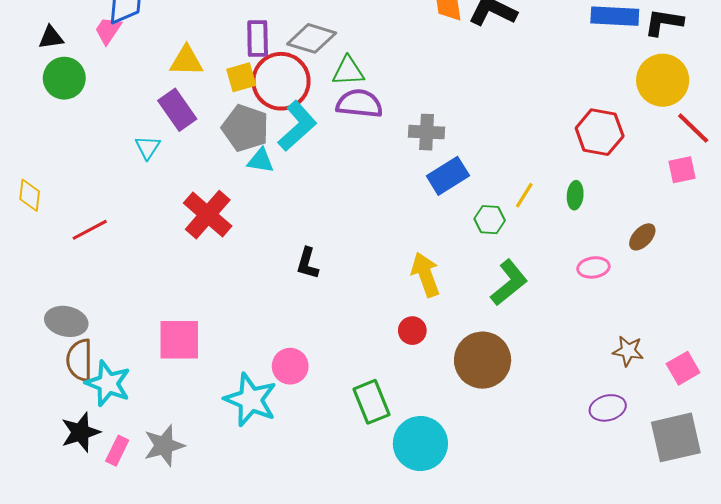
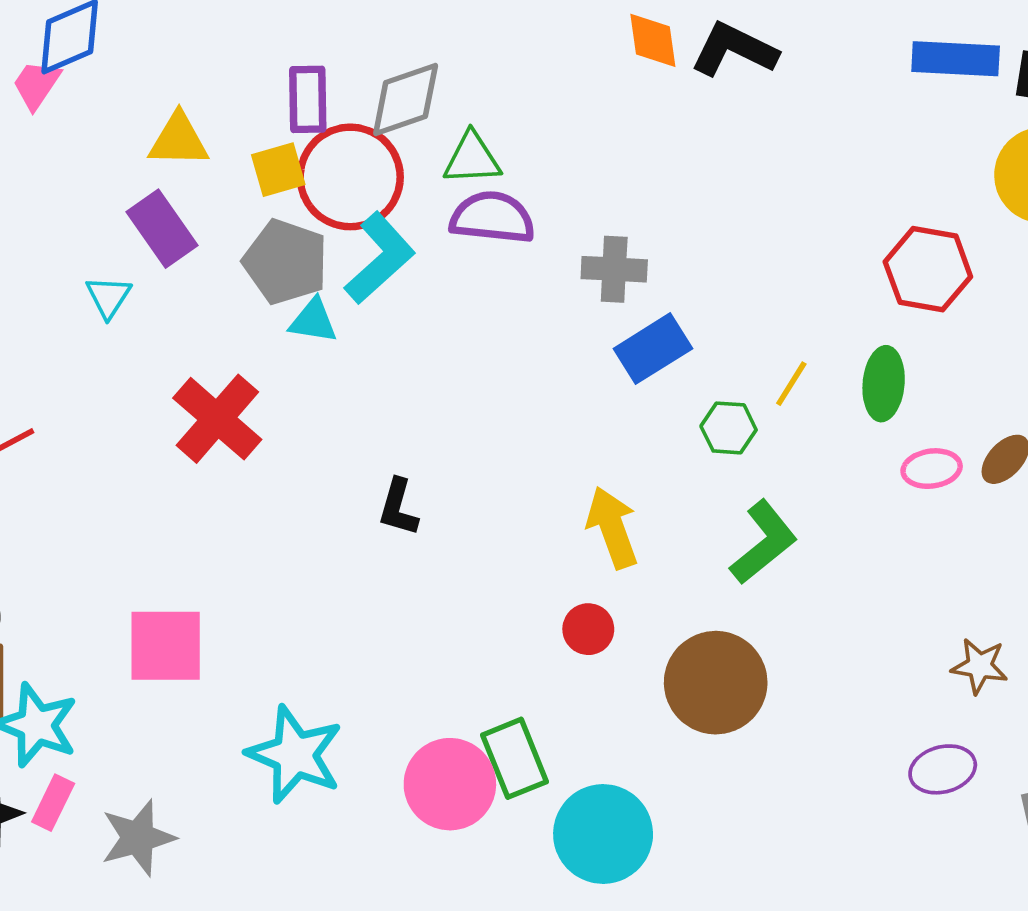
gray diamond: (312, 38) -> (406, 99), turned -36
green ellipse: (575, 195) -> (884, 384), size x1.4
pink ellipse: (593, 267) -> (932, 469), moved
pink circle: (290, 366) -> (450, 784), moved, size x1.4
pink rectangle: (117, 451) -> (53, 803), moved

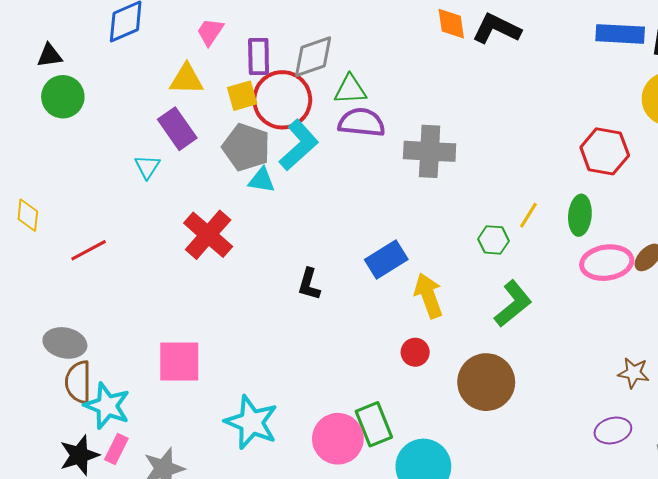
pink trapezoid: (36, 85) -> (210, 32), moved
gray cross: (614, 269) -> (430, 151), size x1.4
blue rectangle: (653, 349) -> (386, 259), moved
pink ellipse: (932, 469) -> (607, 263), size x1.6

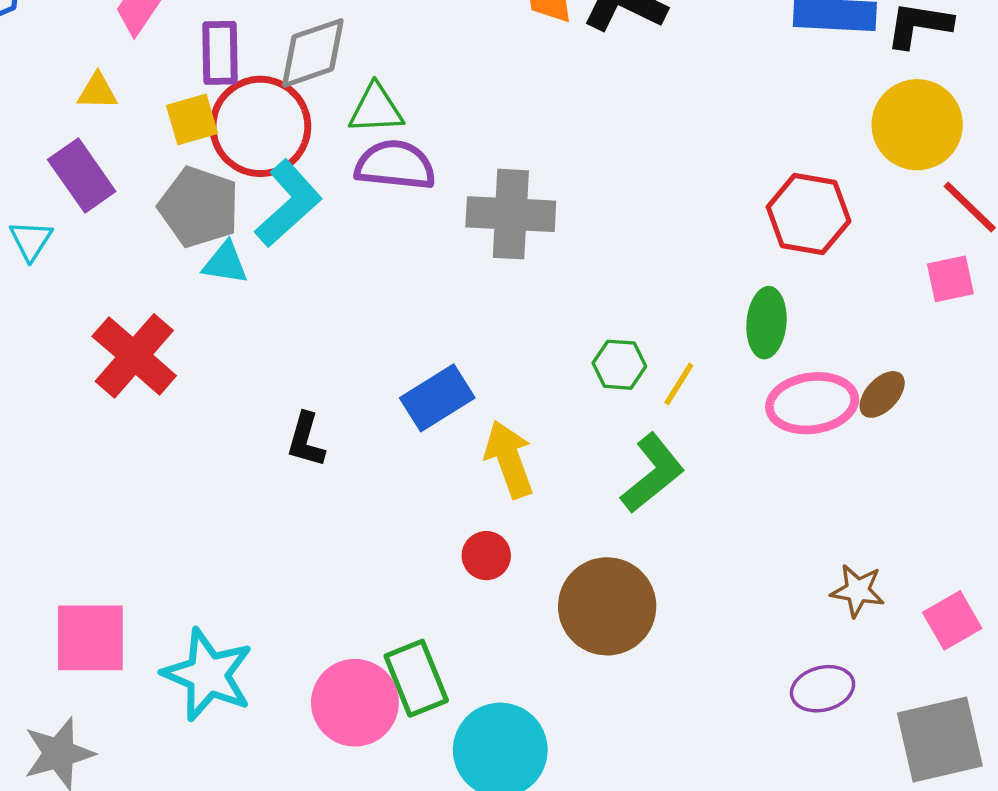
yellow triangle: (186, 79) -> (97, 91), size x0.7
yellow line: (528, 215) -> (679, 384), moved
pink square: (179, 361) -> (90, 638), moved

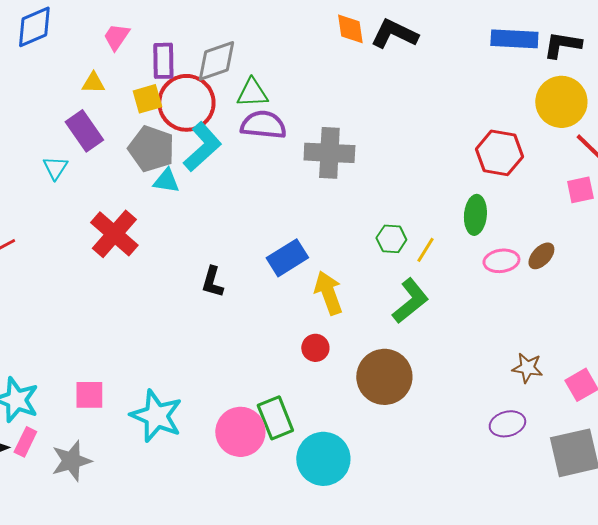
pink ellipse: (812, 403) -> (501, 261), size x0.7
pink square: (90, 638) -> (89, 395), size x0.7

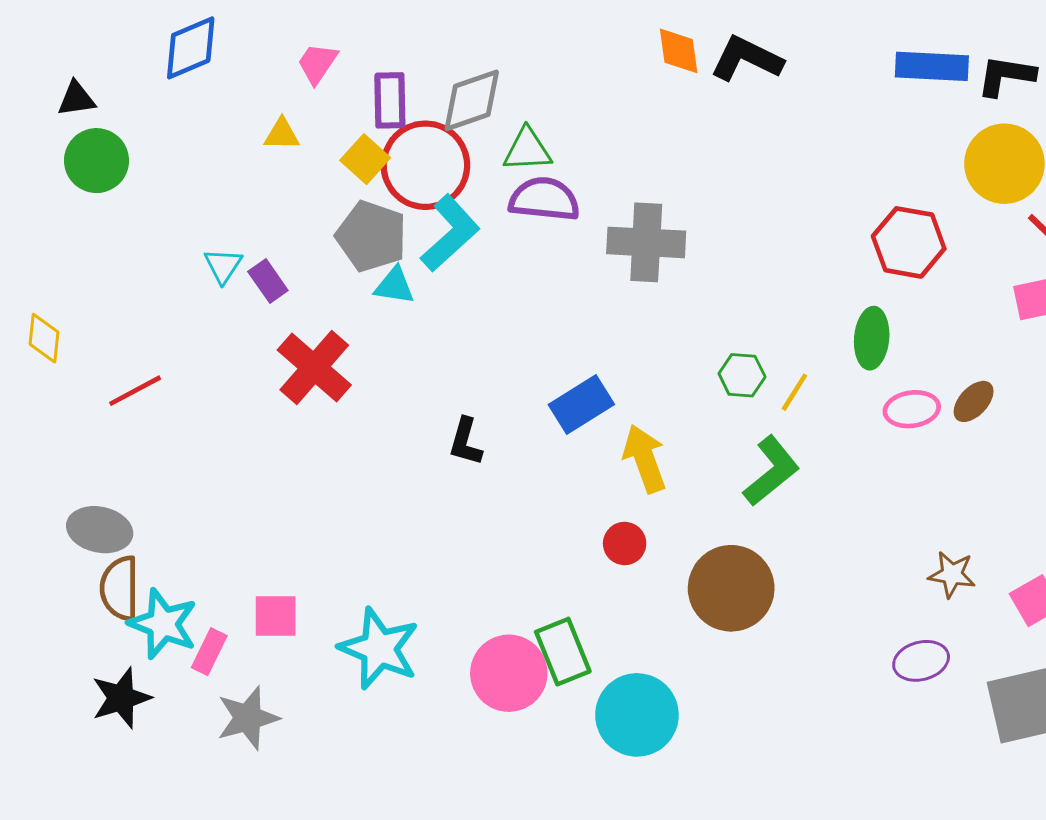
yellow square: (147, 99) -> (365, 159), turned -32
purple rectangle: (84, 131) -> (268, 281), moved, size x0.7
pink rectangle: (25, 442) -> (209, 652), moved

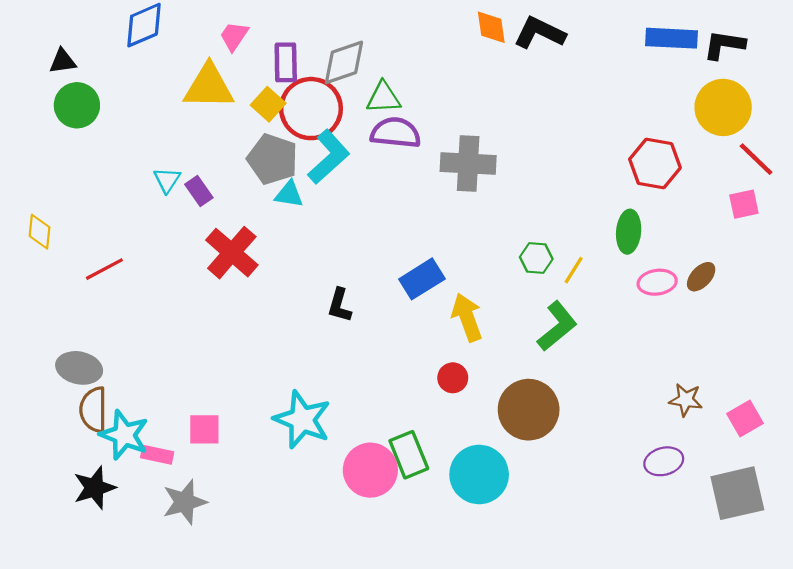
yellow triangle: (282, 134) -> (209, 87), size x2.0
cyan star: (379, 649) -> (302, 420), moved
pink rectangle: (209, 652) -> (157, 455), turned 76
cyan circle: (637, 715) -> (479, 474), moved

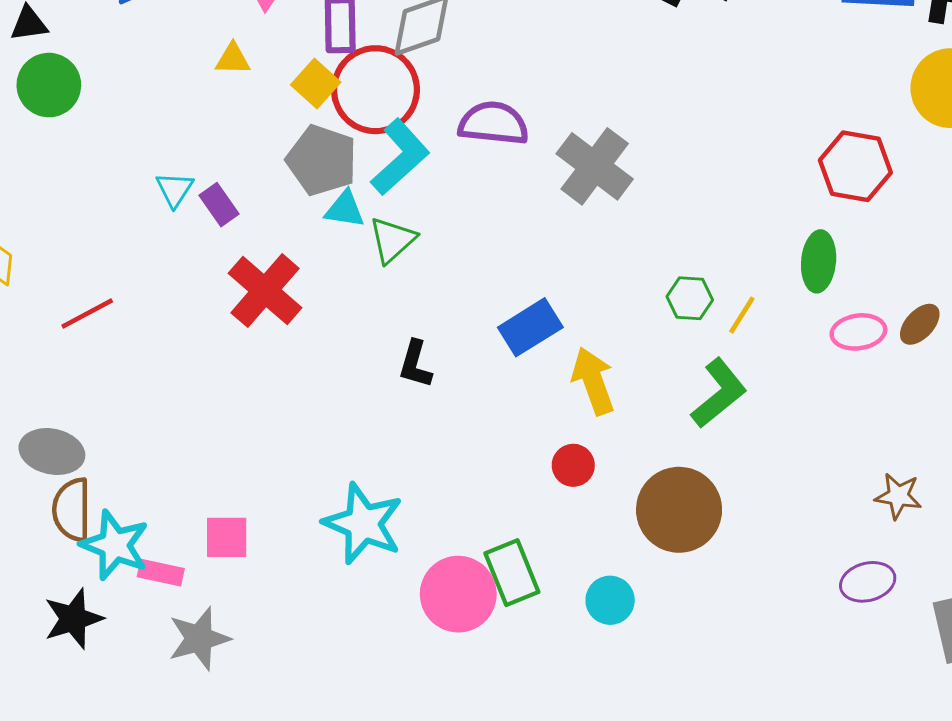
yellow triangle: (209, 87) -> (233, 59), size x0.5
green triangle: (384, 98) -> (392, 240), moved, turned -39
gray cross: (468, 164) -> (595, 166), turned 34
cyan circle: (479, 474) -> (610, 600), size x0.6

